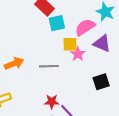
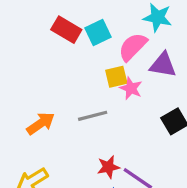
cyan square: (57, 23) -> (98, 33), moved

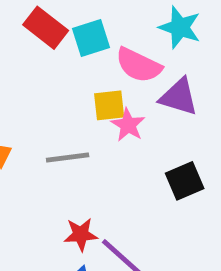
pink semicircle: (133, 47) -> (139, 65), turned -116

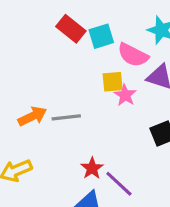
gray line: (68, 158) -> (66, 117), moved
red star: (81, 234) -> (92, 168), turned -30

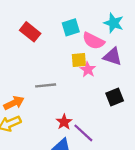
red rectangle: (71, 29) -> (30, 32), moved
orange arrow: (32, 116) -> (14, 103), moved

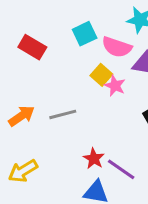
yellow square: (79, 60) -> (101, 75), turned -35
orange arrow: (14, 103) -> (21, 116), moved

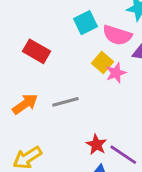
red rectangle: (32, 47) -> (36, 51), moved
pink star: (115, 86) -> (116, 73), turned 30

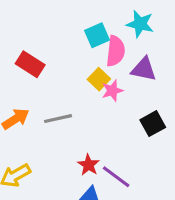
cyan square: (85, 23) -> (97, 35), moved
pink semicircle: (117, 35) -> (115, 51), turned -104

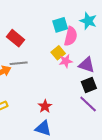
purple triangle: (144, 69) -> (87, 65), moved
gray line: (58, 119) -> (19, 63), moved
purple line: (116, 177) -> (88, 104), moved

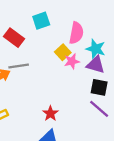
cyan star: (88, 21) -> (96, 49), moved
cyan square: (60, 25) -> (41, 21), moved
black square: (89, 85) -> (99, 87), turned 35

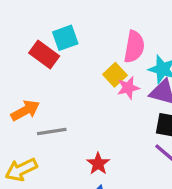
cyan square: (41, 21) -> (65, 38), moved
gray line: (19, 66) -> (52, 131), moved

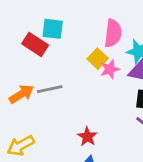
cyan square: (65, 38) -> (53, 29), turned 30
gray line: (52, 131) -> (50, 89), moved

